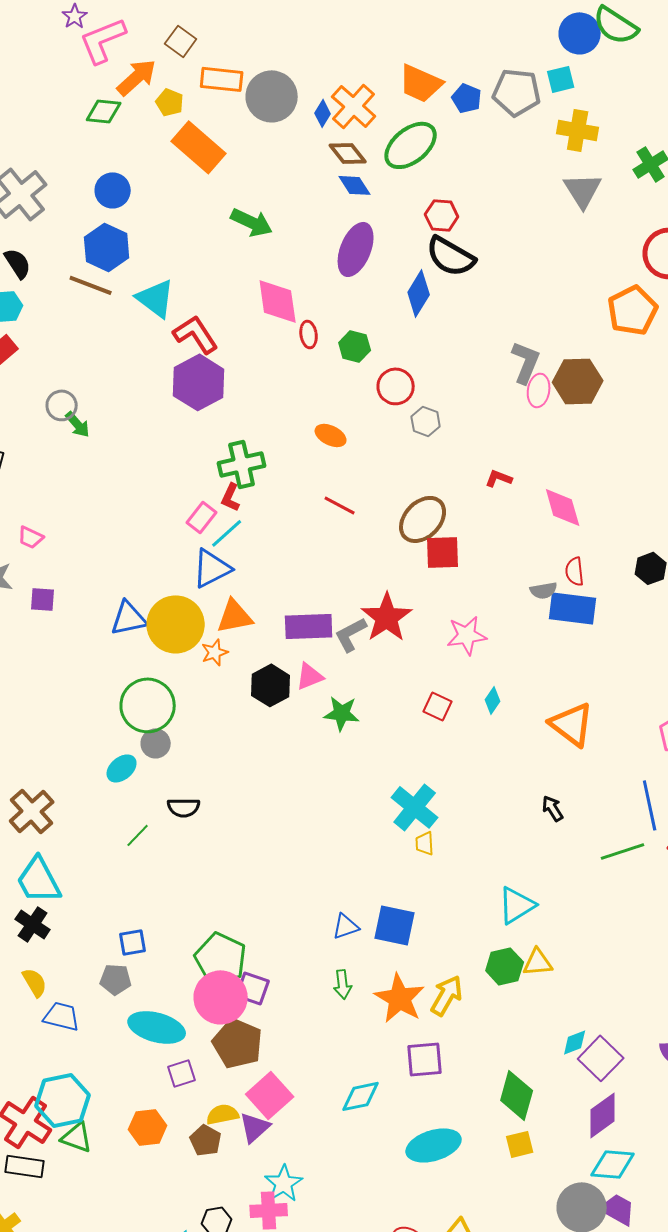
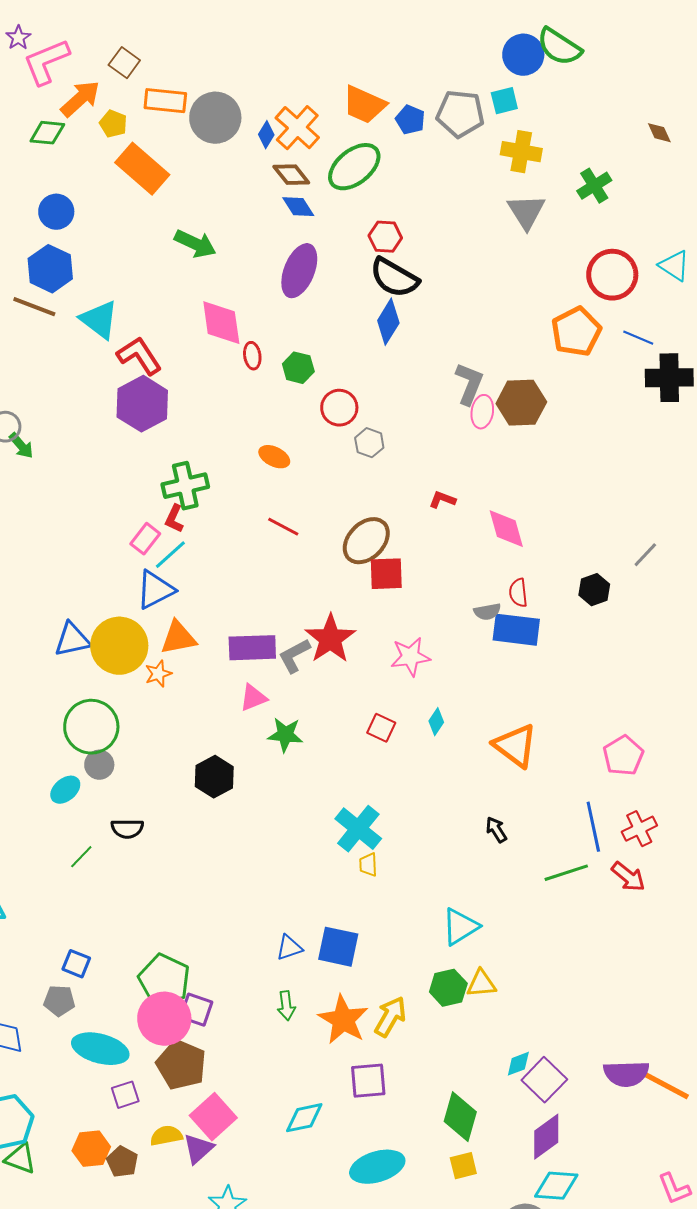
blue diamond: (419, 293) -> (388, 322), moved
black hexagon: (271, 685) -> (214, 777), moved
blue square: (133, 942) -> (76, 964), turned 32
brown pentagon: (206, 1140) -> (122, 1162), moved

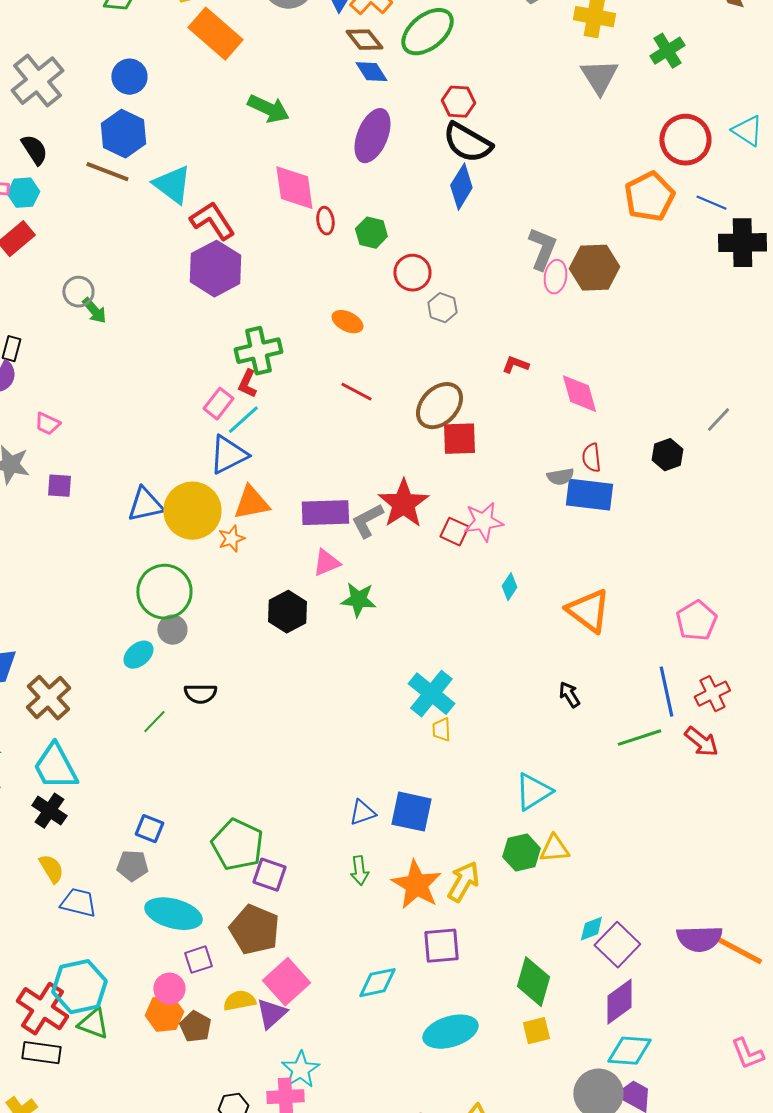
red square: (381, 728) -> (454, 532), moved
black hexagon: (214, 777) -> (287, 612), moved
pink circle: (164, 1019) -> (169, 989), moved, size x0.6

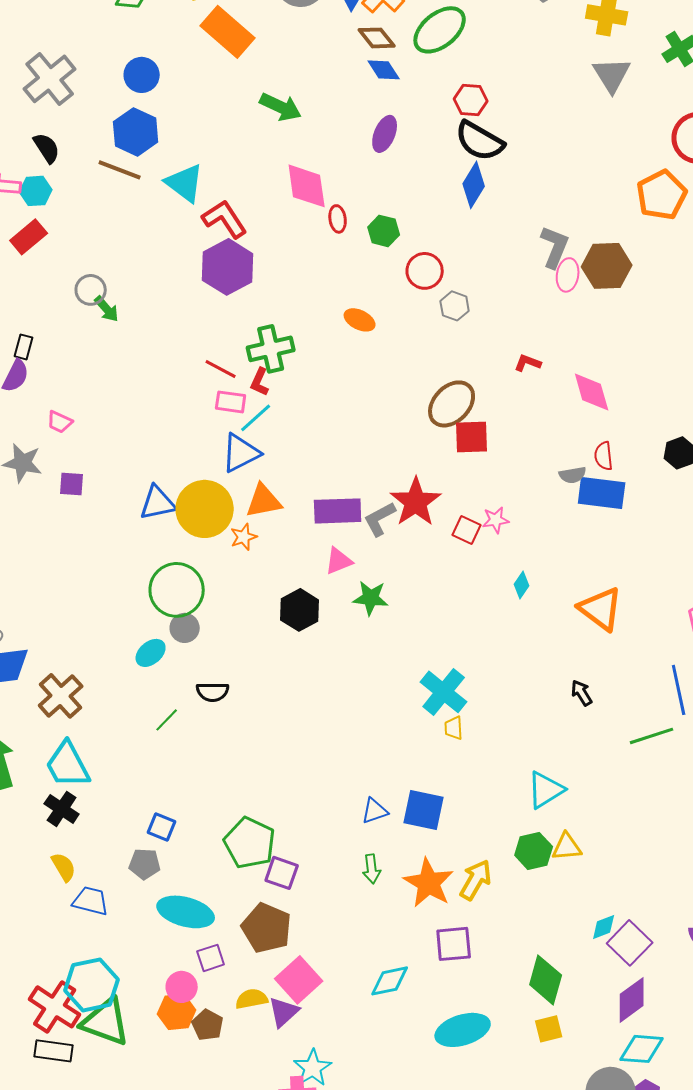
purple ellipse: (372, 136) -> (385, 134), size x0.7
red line: (356, 392) -> (221, 369), moved
pink rectangle: (218, 404) -> (231, 402), turned 60
pink star: (483, 522) -> (496, 520), size x0.7
green triangle: (93, 1024) -> (106, 1022), size x1.6

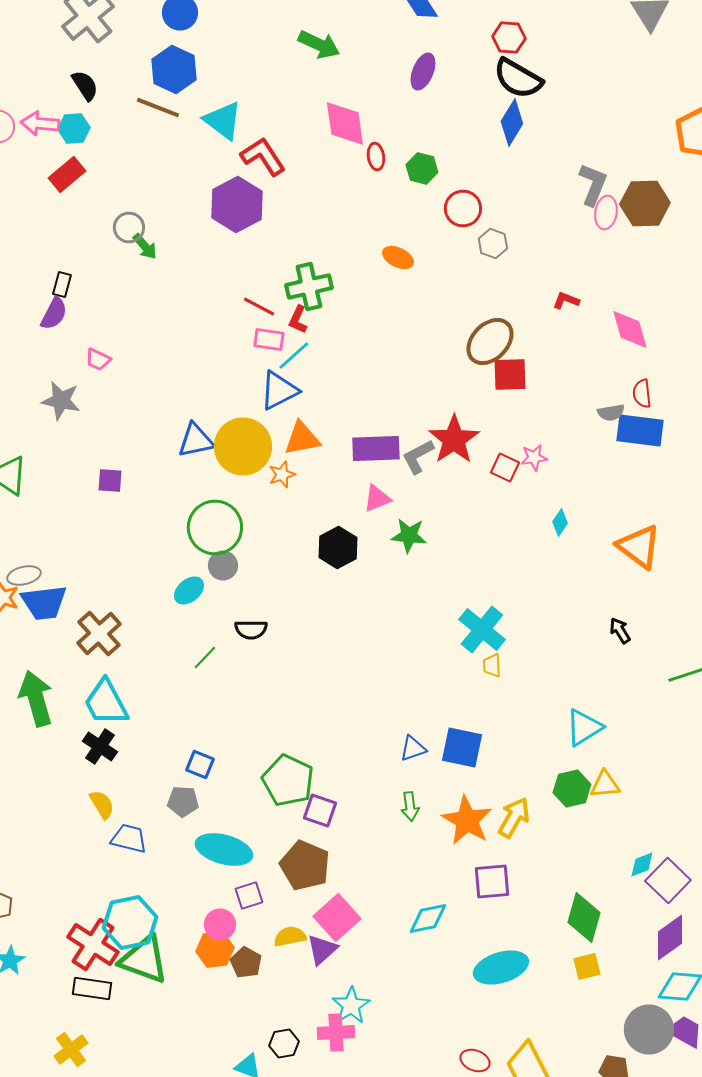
purple hexagon: (228, 267) -> (237, 204), moved
purple square: (72, 484) -> (110, 480), moved

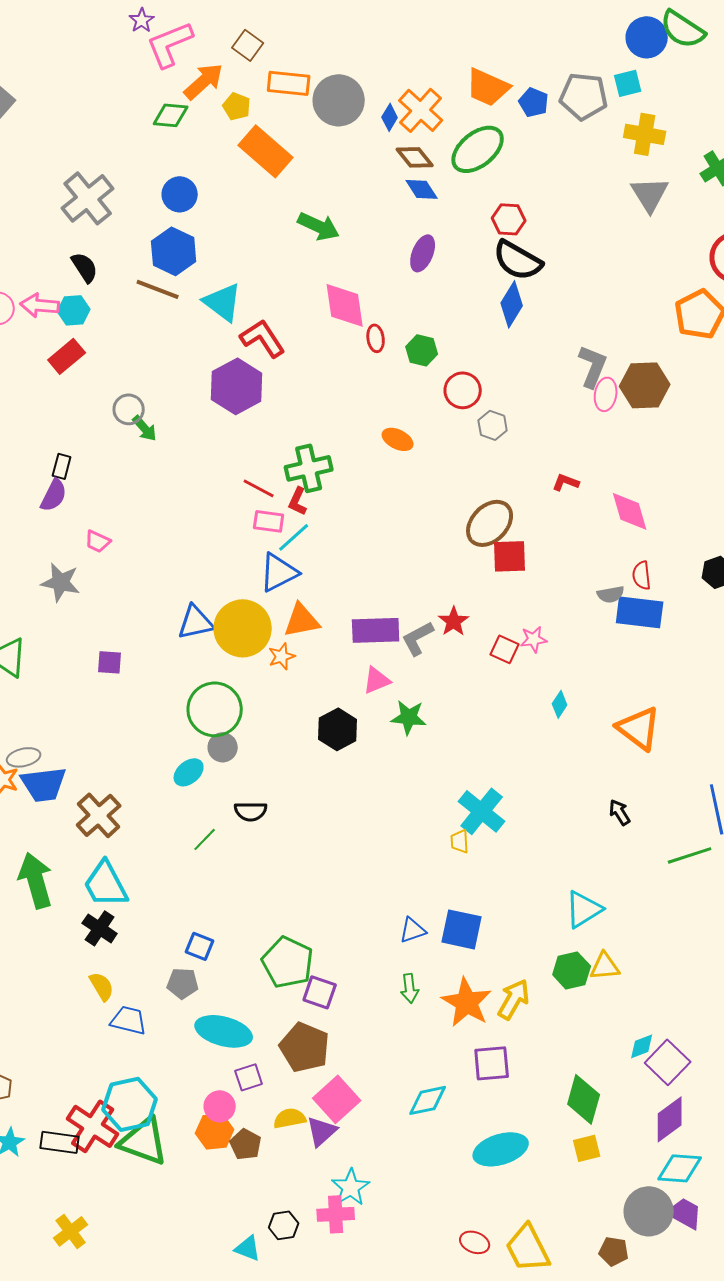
red star: (454, 440) -> (454, 621), size x0.6
yellow trapezoid: (492, 666) -> (460, 841), moved
black rectangle: (92, 988) -> (60, 1142), moved

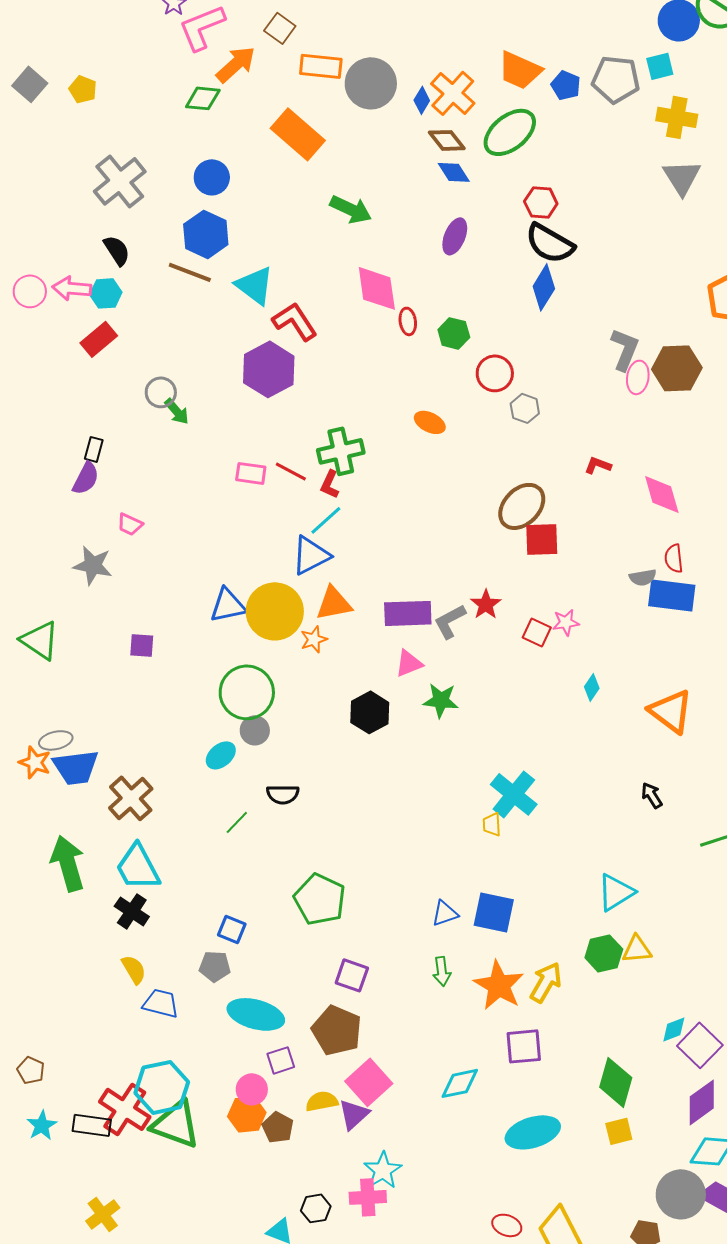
yellow pentagon: (237, 106) -> (83, 89), moved
pink rectangle: (269, 521) -> (251, 473), moved
green pentagon: (288, 962) -> (320, 899), moved

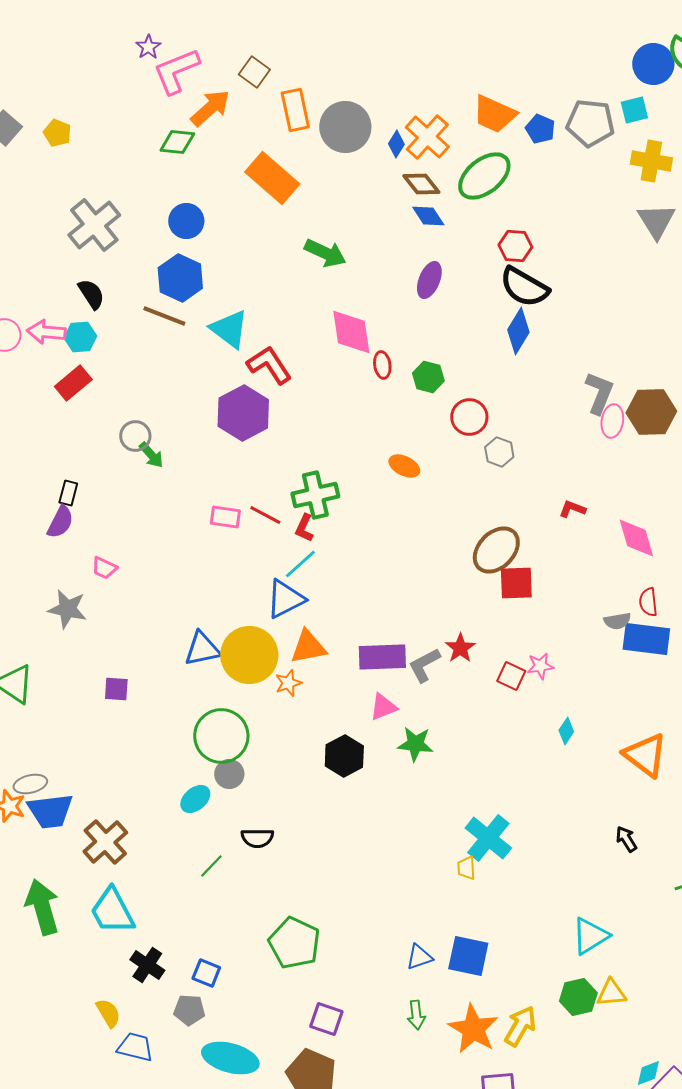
orange rectangle: (321, 66) -> (295, 110), turned 72
black cross: (132, 911) -> (147, 965), moved

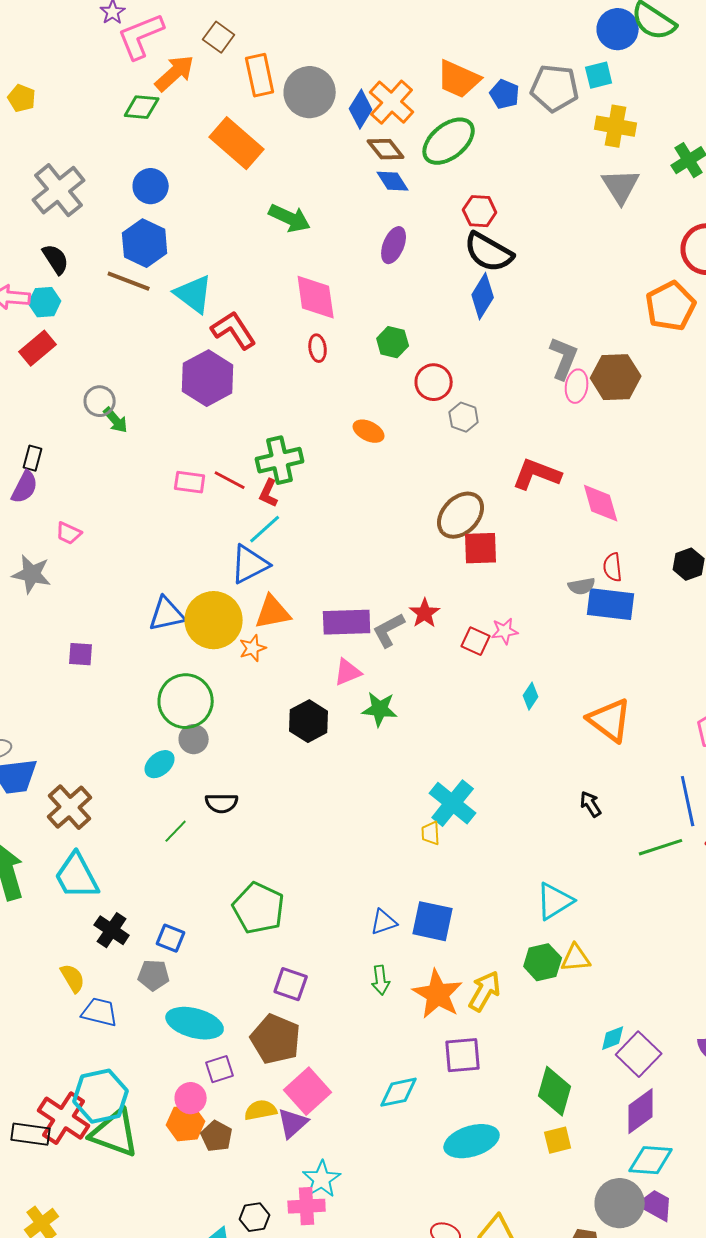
blue diamond: (396, 144) -> (361, 109), size x1.4
red ellipse: (382, 365) -> (318, 348), moved
red L-shape: (572, 509) -> (537, 474), size x1.8

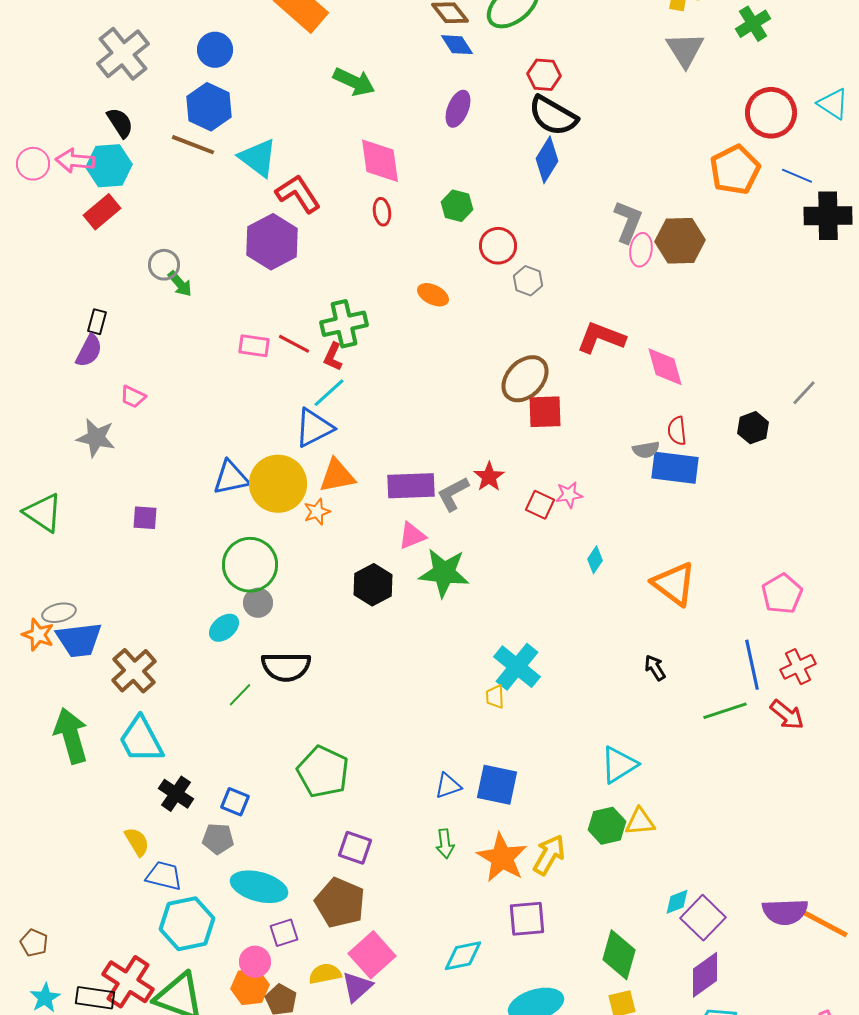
cyan hexagon: (45, 302) -> (109, 166), size x1.4
green star: (380, 709) -> (444, 573), size x1.4
black semicircle: (222, 803) -> (286, 667), size x1.5
cyan hexagon: (101, 1096) -> (187, 924), moved

